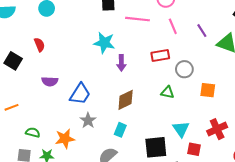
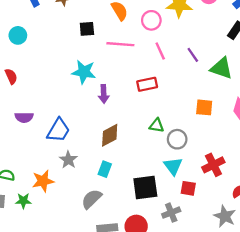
gray circle: (184, 69) -> (177, 139), moved
orange square: (208, 90) -> (204, 107), moved

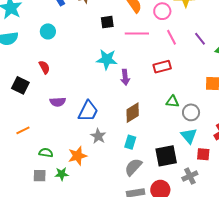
gray semicircle: (92, 199) -> (133, 167), moved

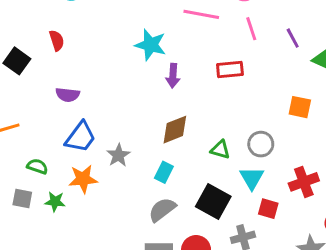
green triangle: (173, 102) -> (220, 150), moved
blue trapezoid: (88, 111) -> (80, 137), moved
black square: (166, 156) -> (213, 202), turned 30

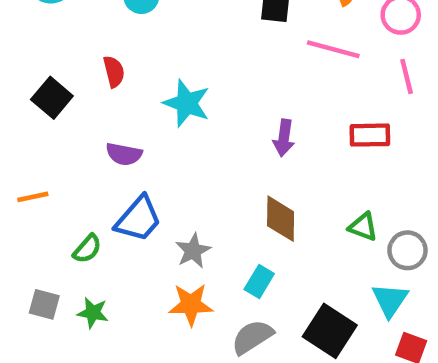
cyan star: (151, 45) -> (187, 103), moved
brown diamond: (175, 130) -> (281, 219), turned -72
green triangle: (220, 150) -> (363, 227), moved
green semicircle: (37, 166) -> (87, 249), moved, turned 108
orange star: (83, 179) -> (191, 305), moved

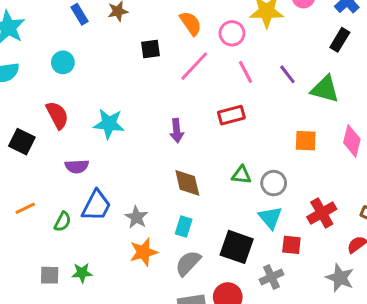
pink line: (333, 49) -> (194, 66), turned -48
red semicircle: (114, 72) -> (57, 115), size x1.4
green semicircle: (87, 249) -> (63, 222), moved

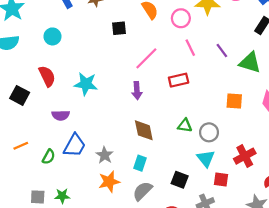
pink line: (194, 66) -> (146, 58), moved
black square: (237, 247) -> (180, 180), size x0.7

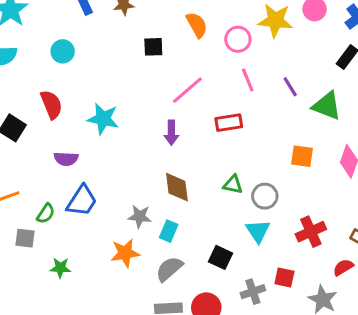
gray star: (105, 155) -> (140, 216), moved, turned -30
red square: (221, 179) -> (284, 277), moved
gray square: (38, 197) -> (25, 238), moved

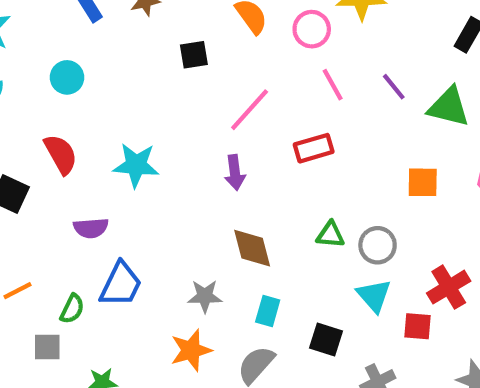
cyan rectangle: (169, 231) -> (268, 311), moved
red square: (284, 277) -> (417, 326), moved

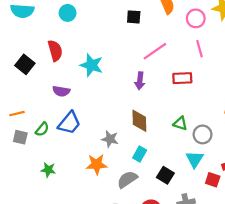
gray square: (47, 347) -> (20, 137), moved

